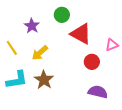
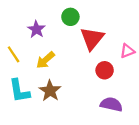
red triangle: (81, 34) -> (92, 38), turned 40
cyan L-shape: (17, 80) -> (19, 91), turned 90

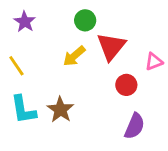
purple star: (36, 29) -> (25, 22), moved
yellow arrow: (45, 60) -> (74, 56), moved
purple semicircle: (111, 104) -> (135, 126), turned 100

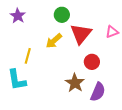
pink triangle: (154, 62) -> (112, 32), moved
yellow line: (16, 66) -> (28, 56), moved, turned 49
brown star: (60, 110) -> (75, 83), moved

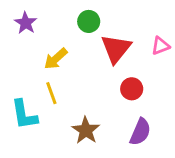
yellow arrow: (54, 41) -> (56, 59), moved
yellow line: (28, 56) -> (51, 93), moved, turned -35
brown star: (75, 83) -> (86, 130), moved

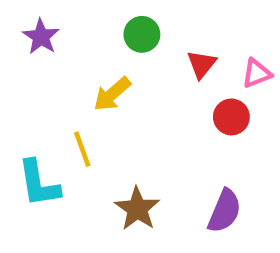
red triangle: (116, 49) -> (202, 64), moved, size x0.6
yellow arrow: (56, 59) -> (112, 94), moved
red circle: (132, 89) -> (231, 117), moved

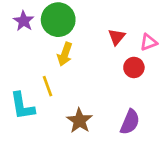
green circle: (142, 34) -> (58, 20), moved, size x1.6
yellow arrow: (112, 94) -> (65, 54), turned -30

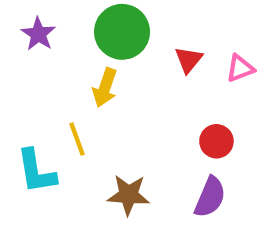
green circle: (58, 20) -> (122, 32), moved
red circle: (134, 67) -> (216, 141), moved
brown star: (79, 121) -> (128, 195), turned -30

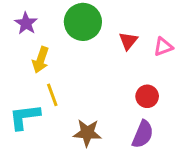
yellow arrow: (105, 88) -> (41, 60), moved
cyan L-shape: (36, 171) -> (25, 117), turned 92

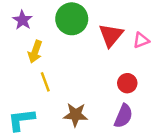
red triangle: (128, 41) -> (111, 35), size x1.5
cyan L-shape: (25, 117) -> (21, 120), moved

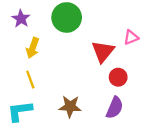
red triangle: (111, 35) -> (103, 51), moved
yellow line: (45, 82) -> (30, 80), moved

